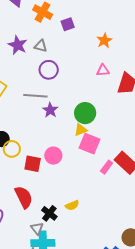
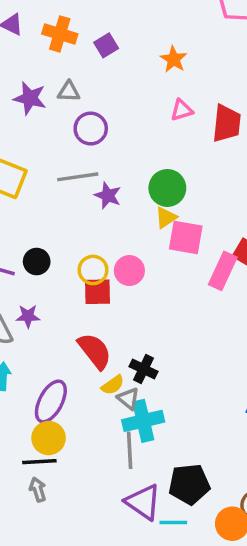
yellow circle: (12, 149) -> (93, 270), moved
pink rectangle: (107, 167) -> (223, 271), size x1.5
yellow semicircle: (72, 205) -> (113, 385), moved

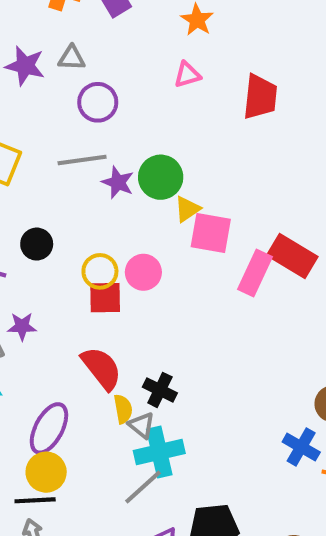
pink triangle: (182, 110) -> (187, 75), moved
green circle: (167, 188) -> (161, 177), moved
black circle: (37, 262) -> (37, 244), moved
yellow semicircle: (113, 385) -> (123, 409), turned -65
gray line: (130, 450) -> (143, 487), turned 51

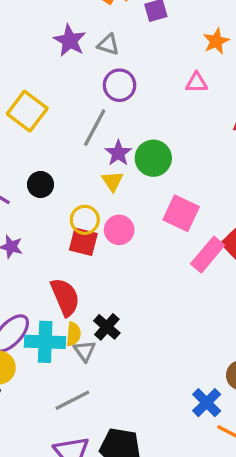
gray line: (82, 160) -> (95, 128), turned -69
yellow triangle: (187, 209) -> (112, 181), moved, turned -45
cyan cross: (159, 452) -> (45, 342), moved

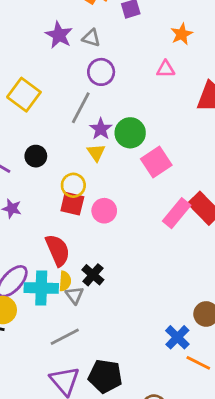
pink square: (181, 213) -> (156, 162), moved, turned 32
pink circle: (119, 230) -> (104, 211), moved

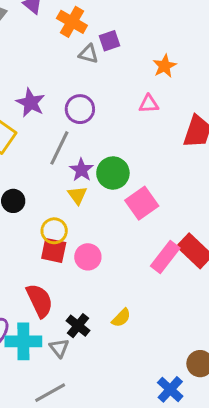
purple star: (59, 35) -> (31, 103), moved
gray triangle: (91, 38) -> (88, 54), moved
yellow semicircle: (65, 281) -> (121, 318), moved, turned 42

